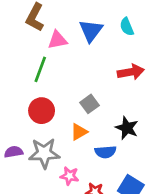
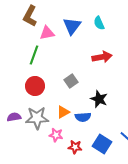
orange triangle: (79, 132) -> (63, 112), moved

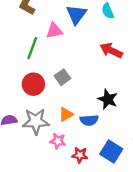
pink triangle: (47, 33) -> (54, 31), moved
red arrow: (102, 57) -> (111, 50), turned -144
gray square: (71, 81) -> (62, 77), moved

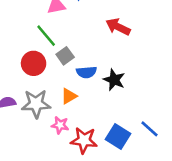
green line: (32, 48) -> (46, 36), moved, turned -60
blue semicircle: (89, 120) -> (86, 72), moved
red star: (80, 155) -> (84, 140), size x1.5

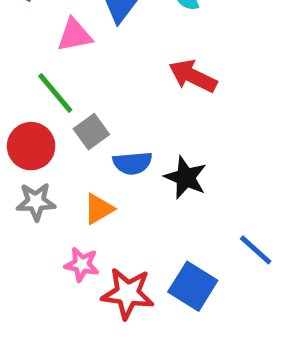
gray star: (36, 104) -> (36, 202), moved, size x0.7
blue line: (150, 129) -> (256, 250), moved

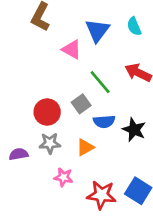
pink triangle: (75, 35) -> (72, 50), turned 40
green line: (55, 93) -> (100, 82), moved
pink star: (82, 264) -> (63, 177), moved

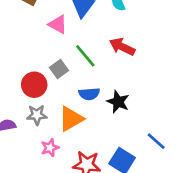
gray square: (81, 104) -> (59, 69), moved
orange triangle: (85, 147) -> (71, 119), size x1.5
pink star: (63, 177) -> (50, 148), turned -30

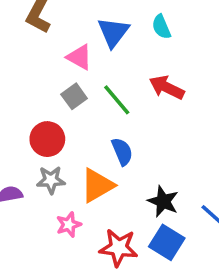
gray square: (59, 69) -> (74, 96), moved
blue semicircle: (89, 94) -> (122, 152), turned -108
black star: (118, 102) -> (163, 201), moved

